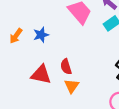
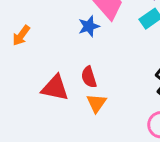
blue star: (41, 35) -> (89, 26), moved

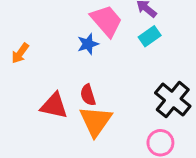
orange triangle: (97, 103) -> (96, 121), size x1.6

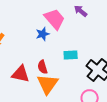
cyan rectangle: (150, 36) -> (71, 55), moved, turned 32

